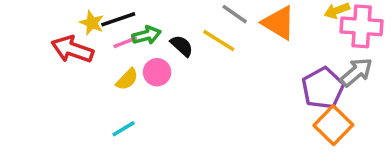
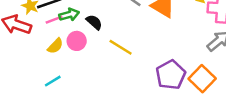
yellow line: (219, 40) -> (121, 47), moved
purple pentagon: (323, 88) -> (171, 75), moved

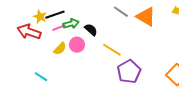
purple pentagon: (171, 75) -> (129, 72), moved
cyan line: (53, 81) -> (41, 77), moved, turned 64

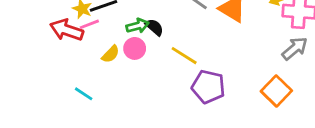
green arrow: (71, 24) -> (137, 26), moved
pink line: (59, 28) -> (89, 24), moved
purple pentagon: (129, 72) -> (208, 87), turned -30

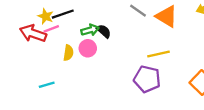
yellow semicircle: (111, 54) -> (68, 53), turned -35
yellow line: (184, 56) -> (158, 54), moved, turned -45
cyan line: (84, 94) -> (47, 85), turned -49

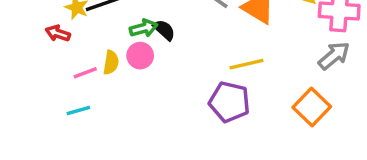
pink line: (51, 29) -> (85, 73), moved
red arrow: (33, 33) -> (58, 33), size x0.6

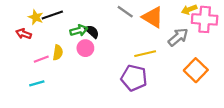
pink circle: (140, 56) -> (85, 48), moved
gray arrow: (334, 56) -> (178, 37), moved
orange square: (312, 107) -> (196, 70), moved

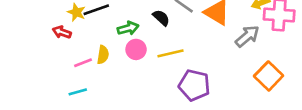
black semicircle: (92, 32) -> (161, 18), moved
yellow line: (145, 54) -> (170, 53), moved

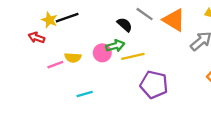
green arrow: (128, 28) -> (115, 46), moved
yellow semicircle: (103, 55) -> (73, 58), turned 84
cyan line: (78, 92) -> (85, 94), moved

